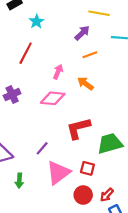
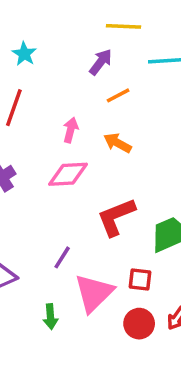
green arrow: (19, 181) -> (51, 317), moved

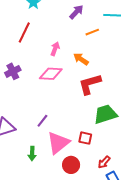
orange line: (118, 95) -> (92, 32), moved
red L-shape: (116, 217) -> (90, 84), moved
red circle: (139, 324) -> (71, 165), moved

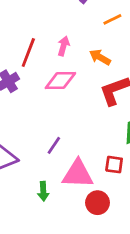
red line: (24, 33) -> (28, 53), moved
pink triangle: (58, 143) -> (78, 174), turned 45

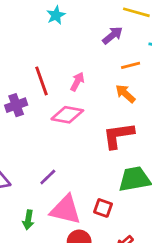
red line: (28, 53) -> (42, 81), turned -52
orange arrow: (100, 57) -> (125, 94), moved

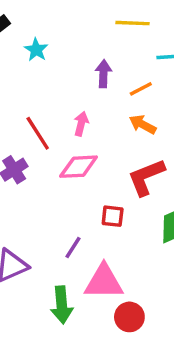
purple arrow: (113, 35) -> (103, 74), moved, turned -35
red square: (103, 208) -> (113, 216), moved
green arrow: (28, 220) -> (62, 305), size x1.5

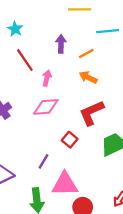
red line: (38, 133) -> (25, 60), moved
red square: (113, 216) -> (70, 140), turned 35

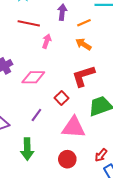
red line: (25, 60) -> (29, 23), turned -50
pink diamond: (46, 107) -> (33, 77), moved
pink triangle: (65, 184) -> (74, 127), moved

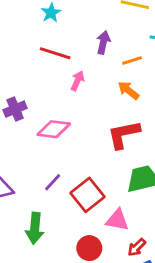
red square: (62, 98) -> (88, 195), moved, size x1.6
pink triangle: (74, 127) -> (117, 220), moved, size x0.7

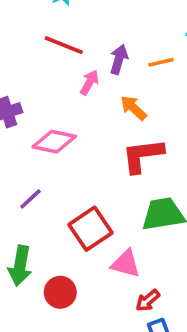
purple arrow: (103, 42) -> (119, 59), moved
orange arrow: (128, 90) -> (133, 108), moved
purple line: (53, 182) -> (30, 199), moved
red circle: (89, 248) -> (60, 292), moved

